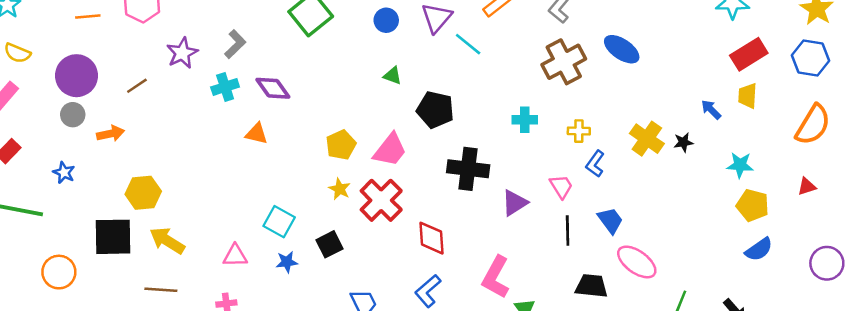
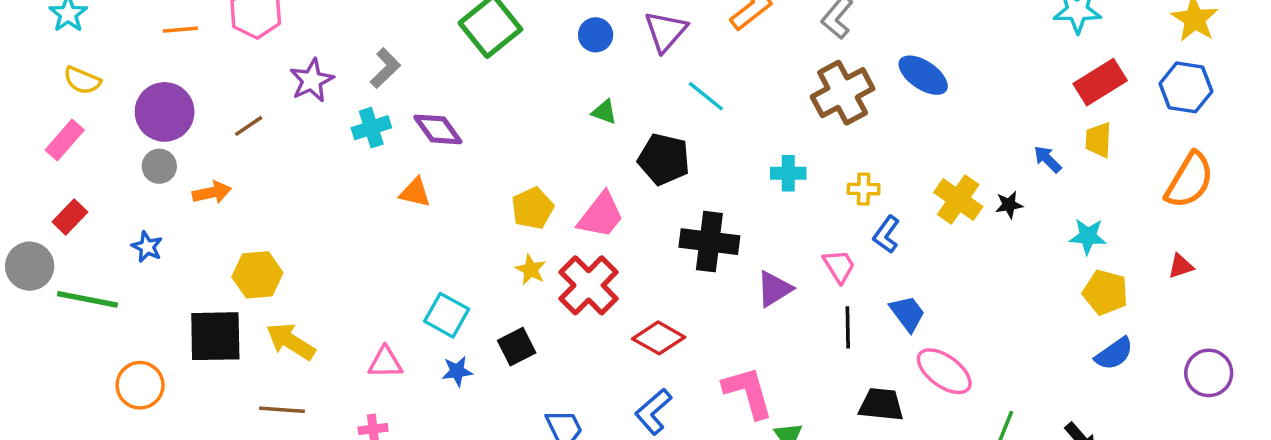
cyan line: (468, 44) -> (706, 96), moved
red diamond: (432, 238) -> (659, 338), turned -57
pink L-shape: (496, 277) -> (748, 392), turned 135

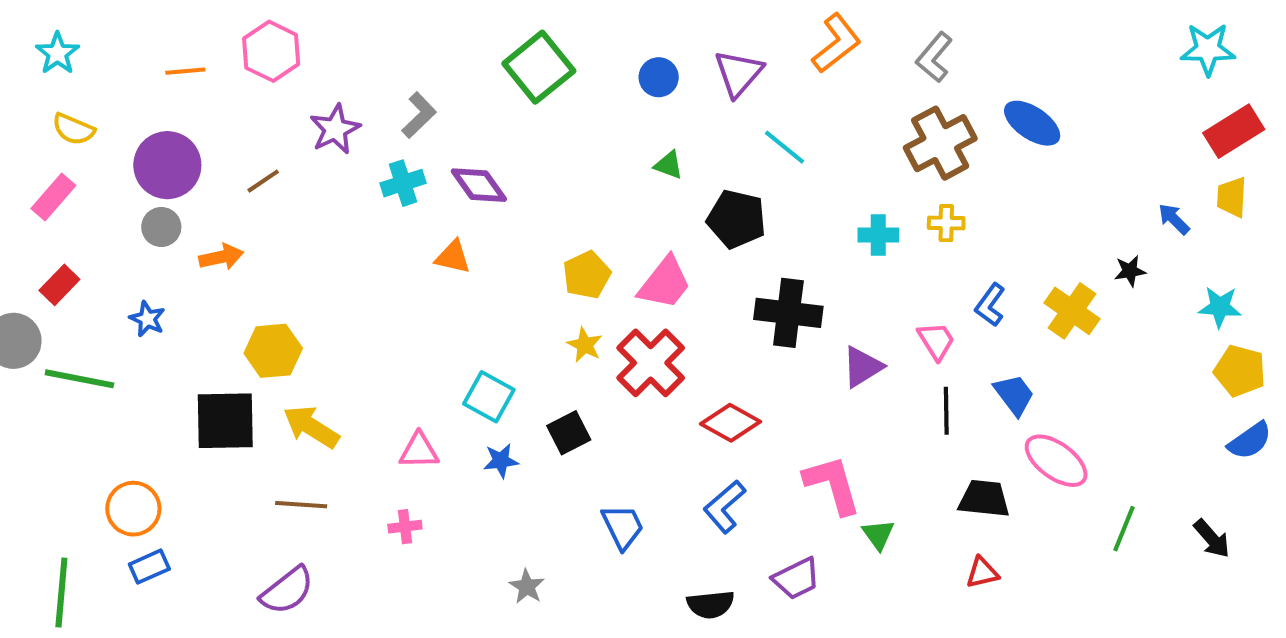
yellow cross: (864, 189) -> (946, 223), moved
yellow cross: (958, 200) -> (1072, 311), moved
orange circle: (140, 385) -> (133, 509), moved

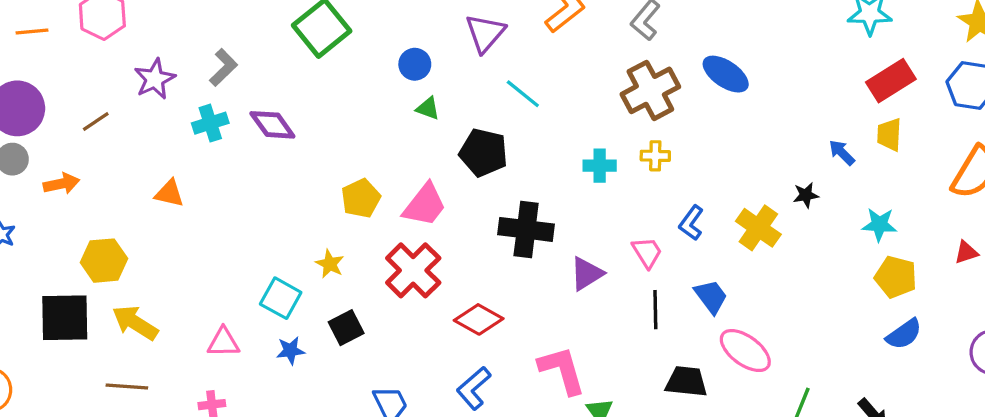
blue circle: (659, 77) -> (415, 64), moved
orange triangle: (453, 257) -> (169, 193), moved
yellow star: (585, 345) -> (330, 264), moved

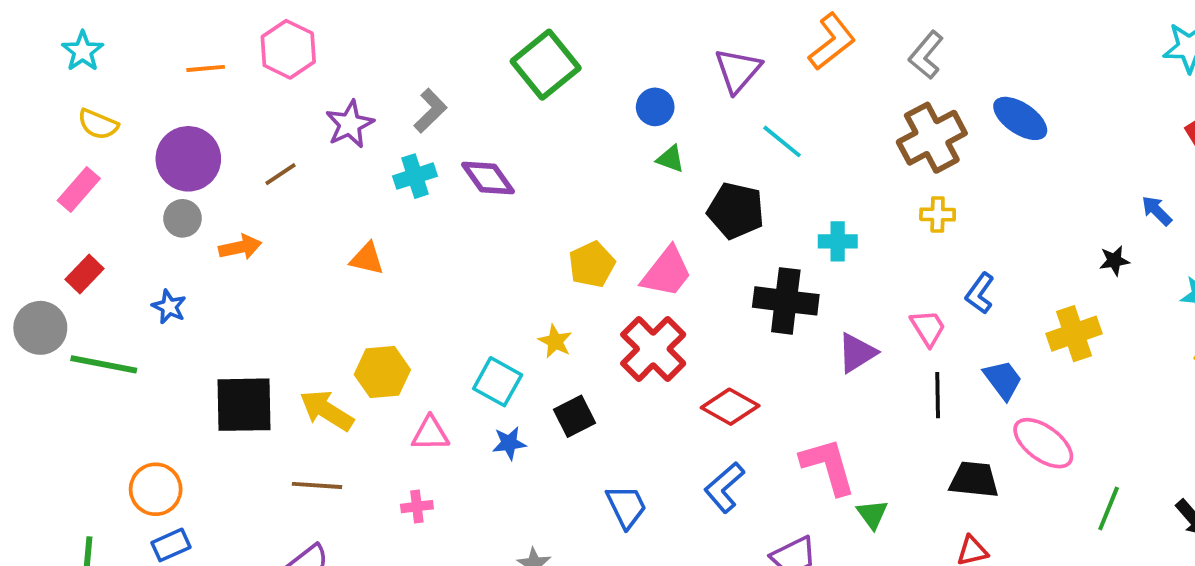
cyan cross: (600, 166) -> (838, 241), moved
yellow cross: (758, 228) -> (1074, 334), moved, turned 36
yellow hexagon: (104, 261) -> (382, 372), moved

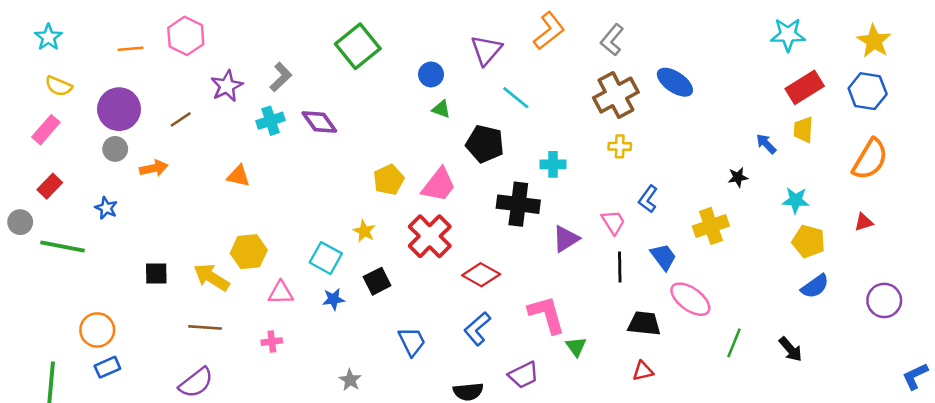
gray circle: (40, 328) -> (20, 222), size x0.7
black square: (244, 405) -> (156, 273), size x0.6

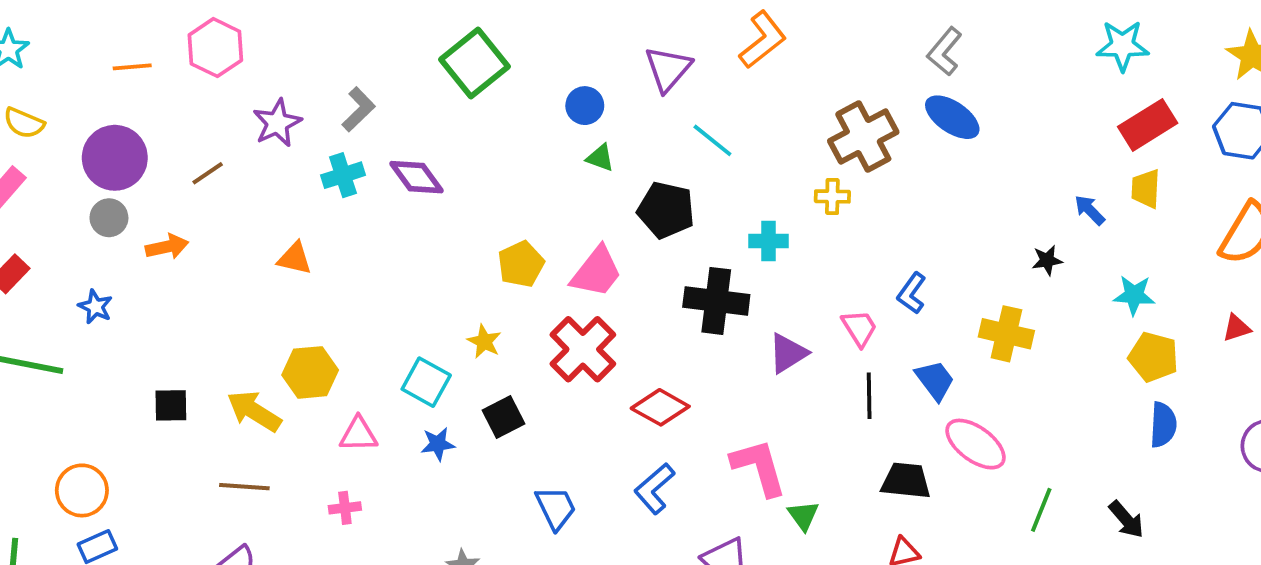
gray L-shape: (612, 40) -> (945, 51), moved
yellow cross: (620, 146) -> (832, 196), moved
yellow cross: (711, 226) -> (1006, 334), turned 32
blue semicircle: (815, 286) -> (1163, 425), turned -52

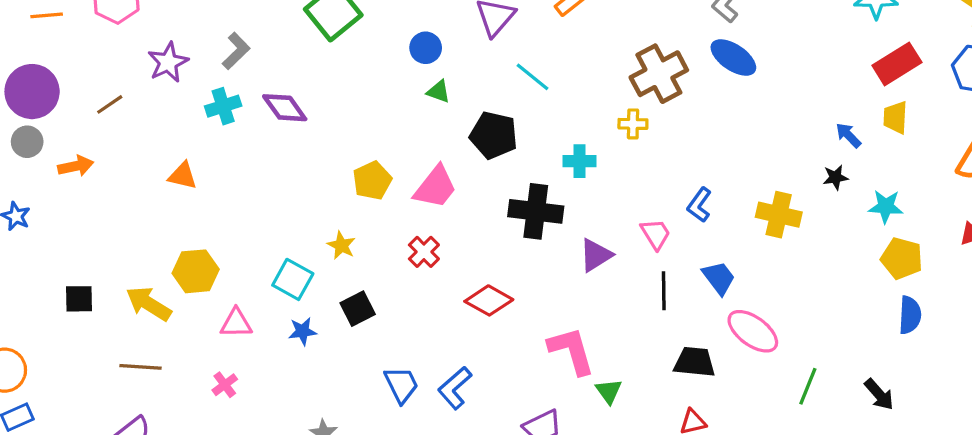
black star: (1047, 260) -> (835, 177), moved
yellow cross: (1006, 334) -> (779, 215), moved
red cross: (583, 349) -> (424, 252), size x0.6
blue L-shape: (654, 489) -> (455, 388), moved
pink cross: (345, 508) -> (225, 385), turned -30

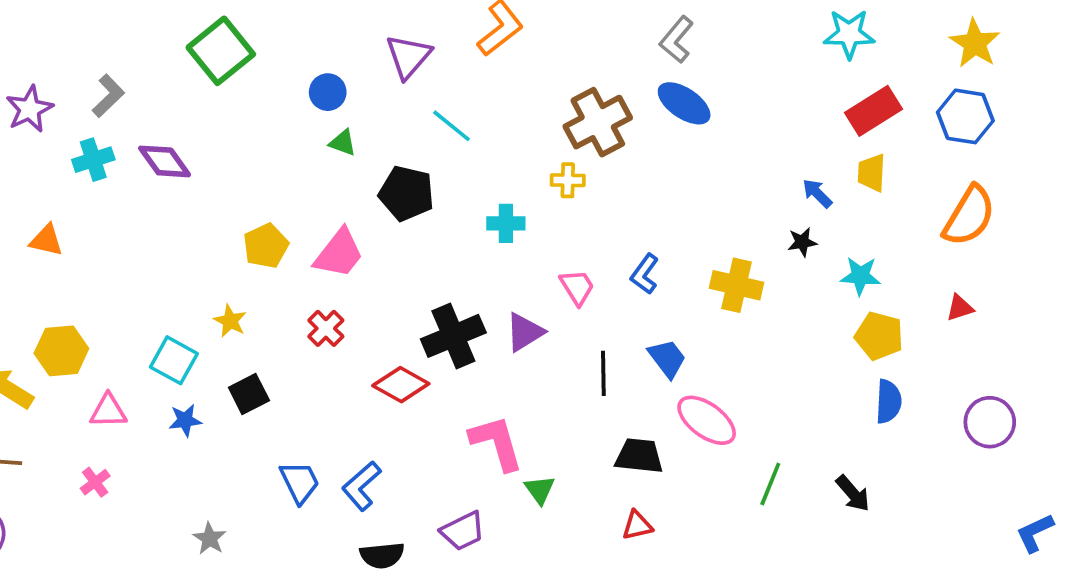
black cross: (536, 211) -> (453, 336), moved, turned -30
pink trapezoid: (656, 234) -> (577, 287), moved

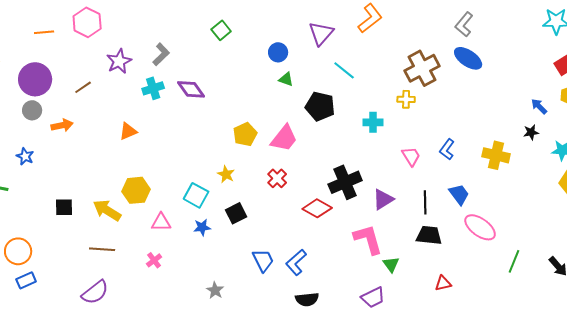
green square: (221, 51) -> (221, 30), size x0.6
orange triangle: (46, 240) -> (128, 131), turned -36
purple triangle: (525, 332) -> (383, 199), moved
black trapezoid: (639, 456) -> (429, 235), moved
purple trapezoid: (463, 531) -> (373, 297), moved

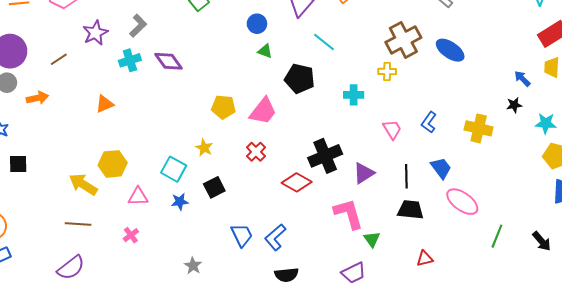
blue ellipse: (468, 58) -> (450, 50), moved
yellow pentagon: (245, 134) -> (223, 107), turned 30
black square: (64, 207) -> (18, 164), moved

